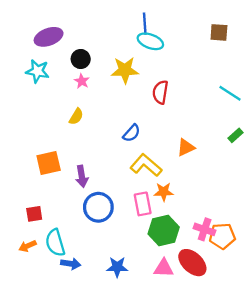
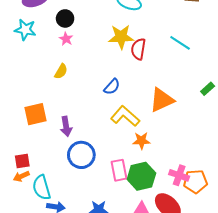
yellow star: (125, 70) -> (121, 37), moved
cyan line: (230, 93) -> (180, 43), moved
orange triangle: (186, 148) -> (162, 100), size x1.5
pink rectangle: (143, 204) -> (119, 170), moved
orange arrow: (28, 246) -> (21, 176), moved

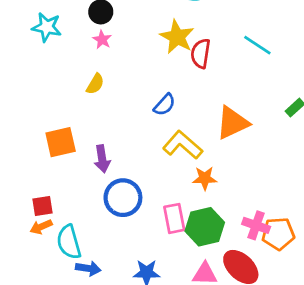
yellow star: (121, 37) -> (177, 37), turned 30

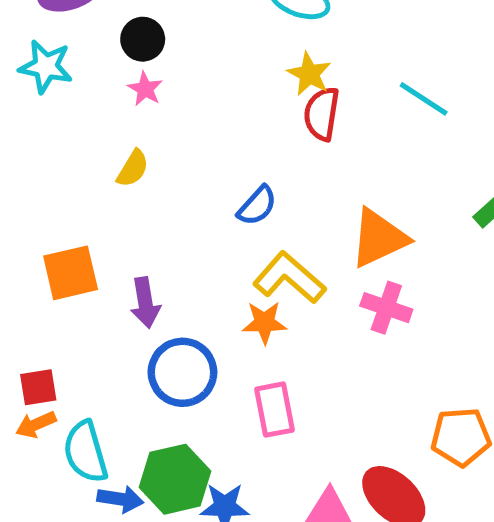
yellow star: (177, 37) -> (309, 74), moved, size x0.7
orange star: (205, 178) -> (265, 323), moved
pink cross: (256, 225) -> (386, 308), moved
green hexagon: (205, 227) -> (175, 479), moved

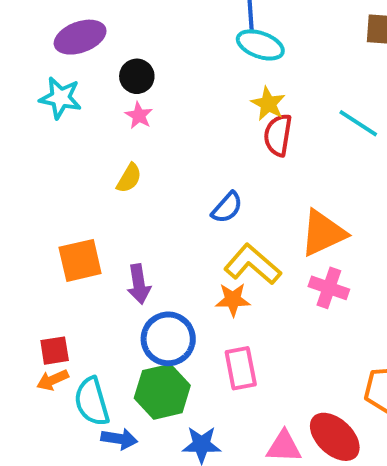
green hexagon: (175, 479) -> (162, 392), moved

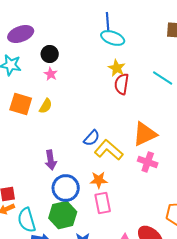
blue semicircle: (227, 208) -> (92, 138), moved
orange square: (80, 260) -> (21, 104), moved, turned 30
orange star: (233, 300) -> (99, 180), moved

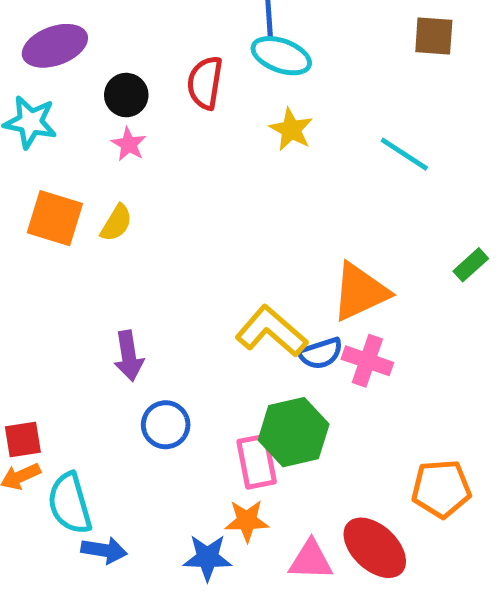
red semicircle: (122, 84) -> (205, 83), moved
blue semicircle: (92, 138) -> (321, 353), moved, turned 30
orange star: (99, 180) -> (247, 521), moved
blue circle: (66, 188) -> (166, 425), size x0.7
green hexagon: (63, 215) -> (294, 432), moved

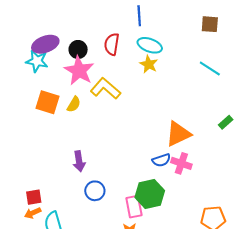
purple ellipse: (55, 46) -> (45, 44), moved
cyan ellipse: (281, 56) -> (150, 45), moved
pink star: (129, 144) -> (79, 71), size x2.0
cyan line: (404, 154) -> (210, 68), moved
yellow L-shape: (271, 331) -> (105, 89), moved

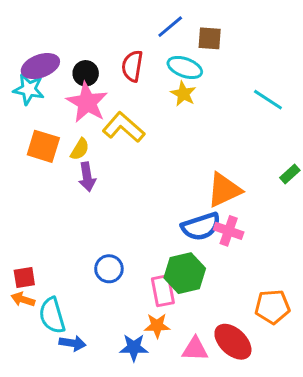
blue line: (139, 16) -> (170, 27), turned 54
brown square: (210, 24) -> (210, 38), moved
blue semicircle: (161, 160) -> (201, 226), size x1.5
purple arrow: (79, 161) -> (87, 177), moved
orange arrow: (33, 213) -> (23, 299), turned 42

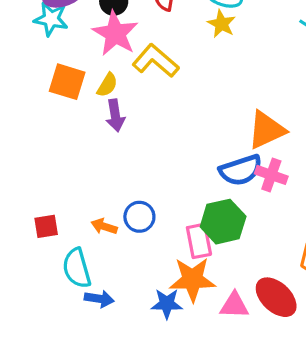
orange arrow: (23, 299) -> (104, 226), moved
orange star: (157, 326) -> (192, 279), size x1.6

